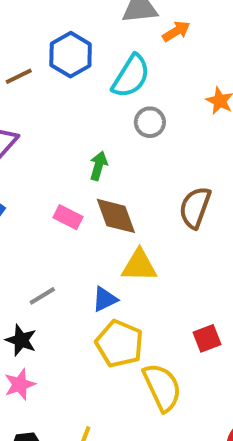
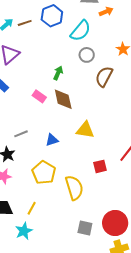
brown semicircle: (195, 208) -> (104, 77), moved
yellow triangle: (139, 266) -> (85, 130), moved
yellow pentagon: (120, 344) -> (44, 173), moved

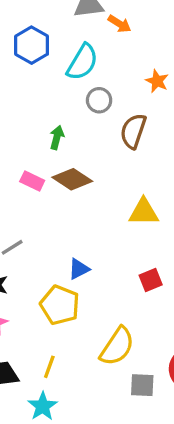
orange arrow: (106, 12) -> (119, 24), turned 64
brown diamond: (63, 99) -> (72, 179), turned -35
yellow triangle: (85, 130) -> (144, 212), moved
blue triangle: (52, 140) -> (79, 269), moved
yellow semicircle: (74, 188) -> (117, 346), moved, turned 60

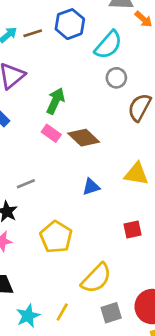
green arrow: (57, 138) -> (55, 101), moved, size x1.4
blue triangle: (79, 269) -> (91, 187), moved
yellow line: (49, 367) -> (62, 312), moved
gray square: (142, 385) -> (111, 313), turned -30

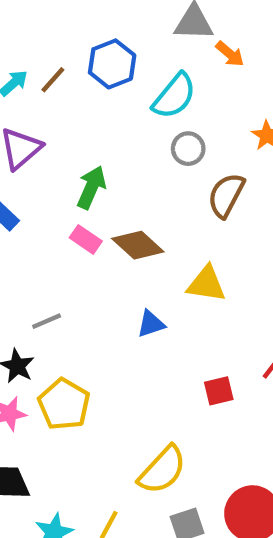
brown line: (33, 33) -> (53, 80), turned -30
yellow triangle: (136, 174) -> (206, 284), moved
yellow pentagon: (56, 237) -> (64, 404), moved

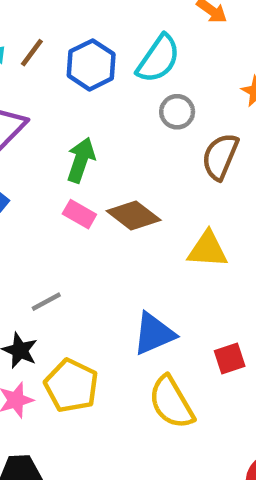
blue hexagon: (112, 64) -> (91, 65), moved
blue triangle: (151, 324) -> (154, 334), moved, size x1.5
yellow semicircle: (162, 470) -> (171, 402), moved, turned 112

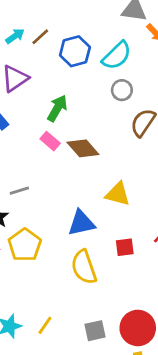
yellow triangle: (208, 250) -> (118, 194), moved

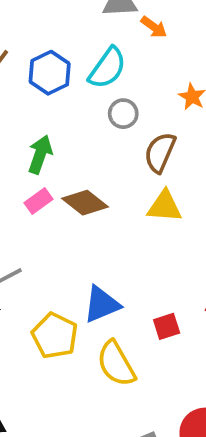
pink rectangle: (50, 141) -> (38, 201), turned -66
yellow triangle: (118, 194) -> (165, 206), moved
yellow pentagon: (25, 245) -> (55, 336), moved

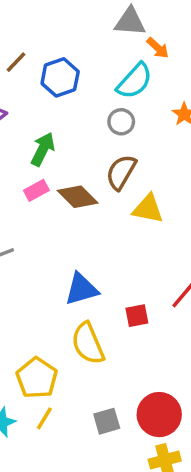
cyan semicircle: (107, 68) -> (135, 81), moved
brown semicircle: (160, 152) -> (121, 172), moved
yellow pentagon: (55, 336) -> (37, 378), moved

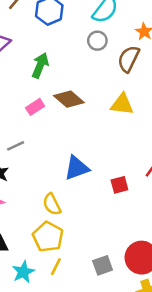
brown semicircle: (121, 172) -> (129, 59), moved
pink rectangle: (36, 190) -> (35, 107), moved
yellow semicircle: (88, 343) -> (52, 204), moved, size x0.7

